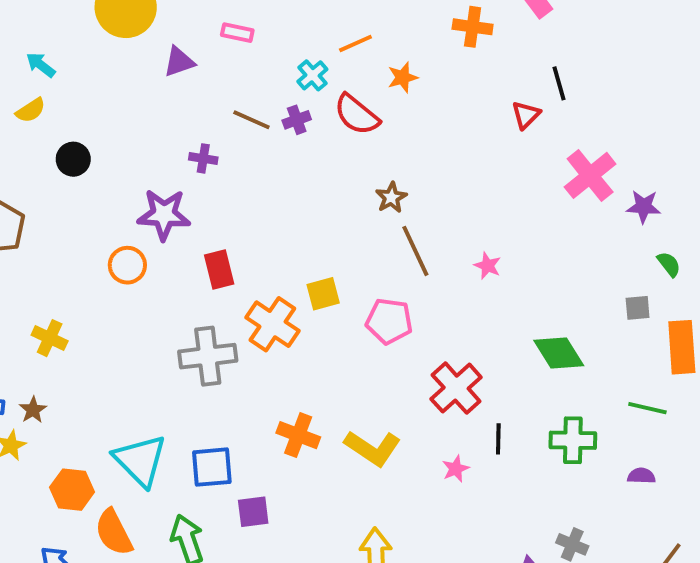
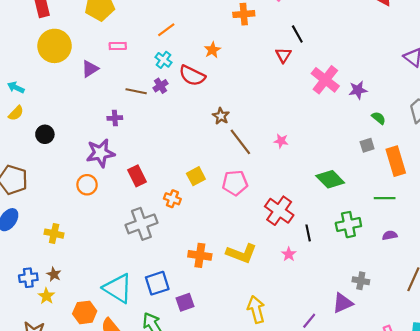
orange line: (355, 44) -> (166, 30), moved
orange cross: (272, 324) -> (172, 199), size x0.6

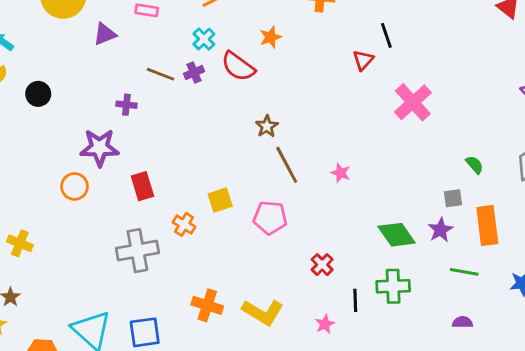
purple star: (358, 90) -> (440, 230), moved, turned -30
black circle: (45, 134) -> (38, 94), moved
red cross: (279, 211) -> (322, 265), size x0.6
green cross: (348, 225) -> (393, 286), moved

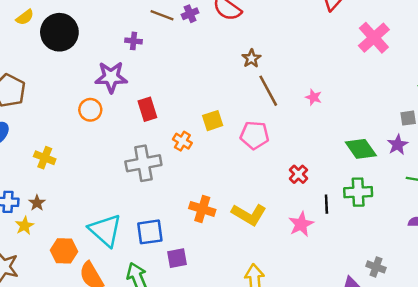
black circle: (38, 94) -> (59, 32), size x1.8
pink star: (325, 324) -> (301, 224), size x1.5

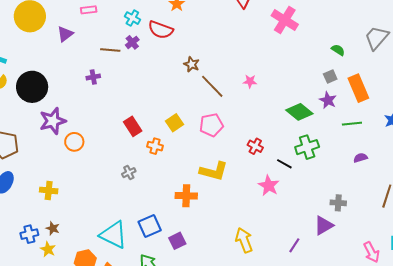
purple star: (111, 77) -> (53, 121), moved
red rectangle: (147, 109) -> (133, 126), moved
gray cross: (143, 163) -> (129, 173), size x0.5
black line: (326, 204) -> (284, 164), turned -42
yellow L-shape: (249, 214) -> (214, 171), moved

